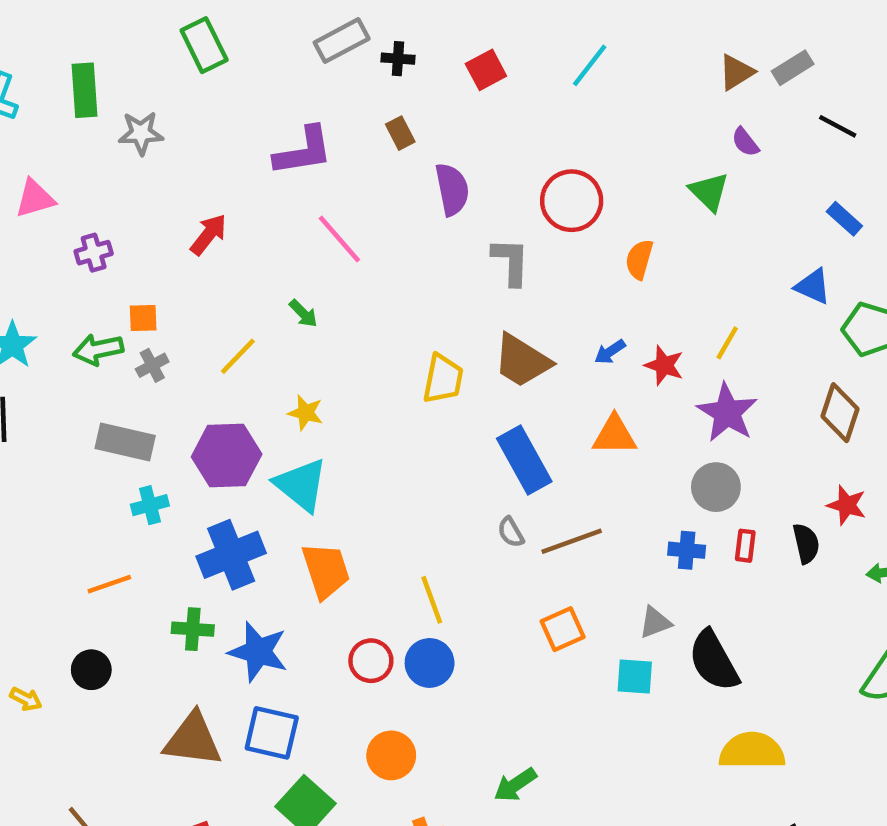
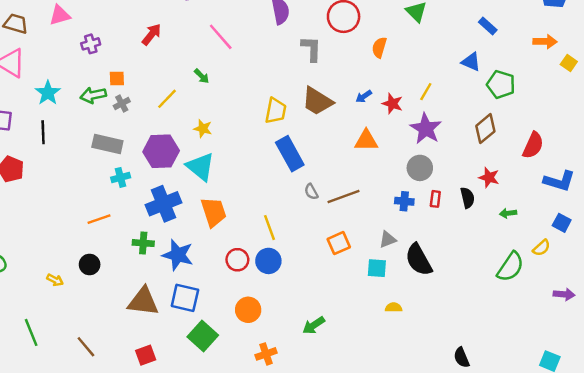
brown diamond: (840, 413) -> (485, 129), turned 32
blue rectangle: (524, 460) -> (290, 154), moved
yellow semicircle: (752, 751) -> (394, 307), moved, size x0.5

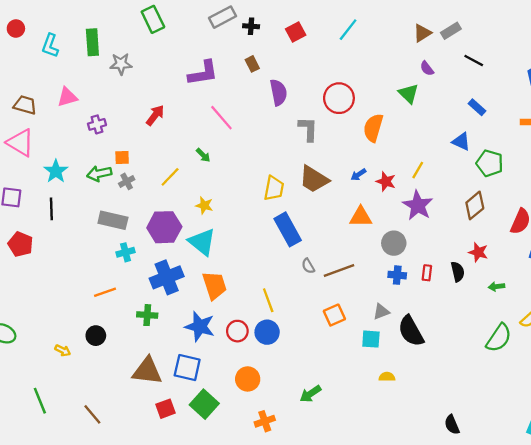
orange semicircle: (379, 48) -> (373, 128), size x1.4
gray circle: (420, 168) -> (394, 243), moved
blue star: (178, 255) -> (200, 326), moved
red square: (146, 355) -> (165, 409), moved

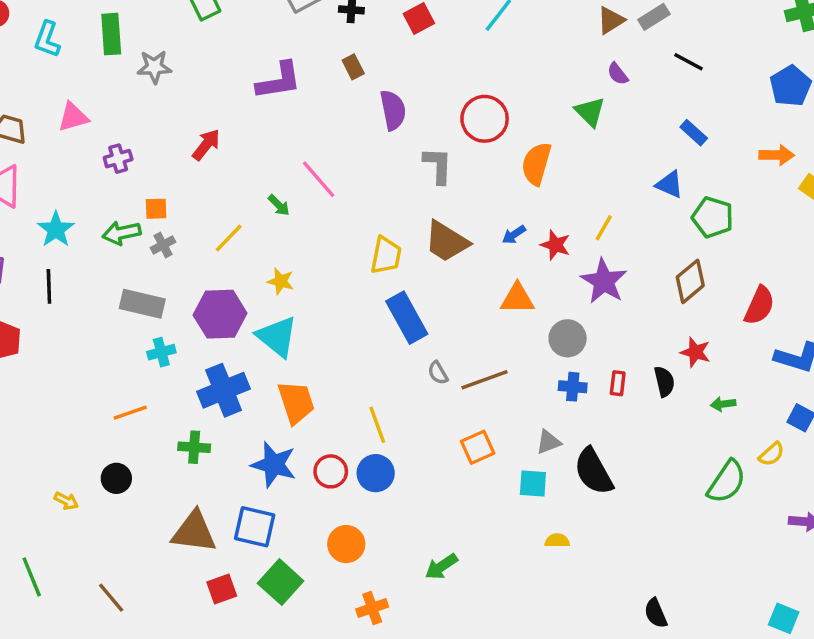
pink line: (221, 118) -> (319, 179), moved

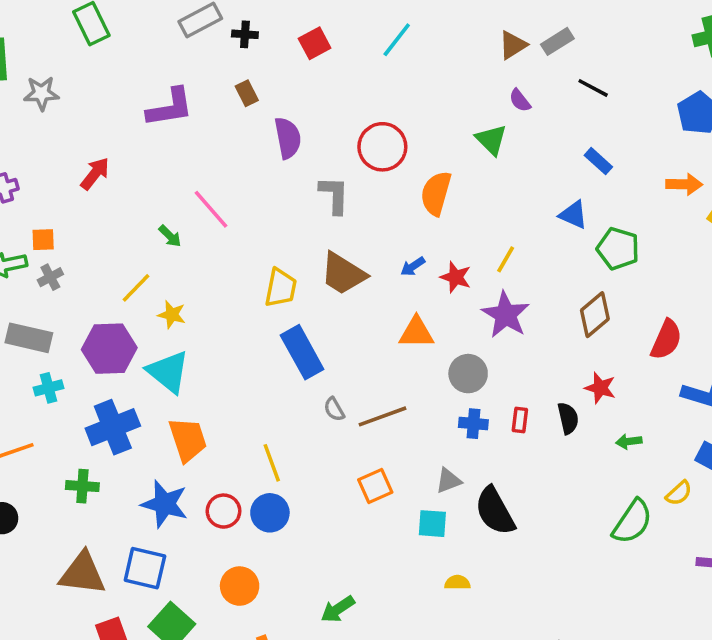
yellow line: (229, 238) -> (136, 288), moved

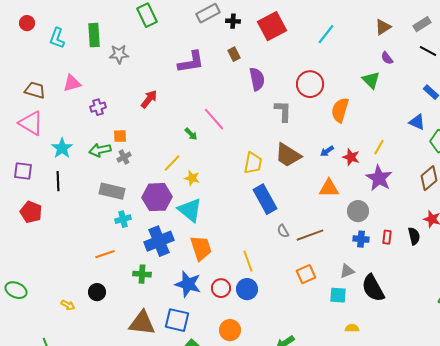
cyan line: (397, 40) -> (326, 34), moved
gray rectangle: (557, 41) -> (422, 24), moved
red square: (315, 43) -> (272, 26), size x1.6

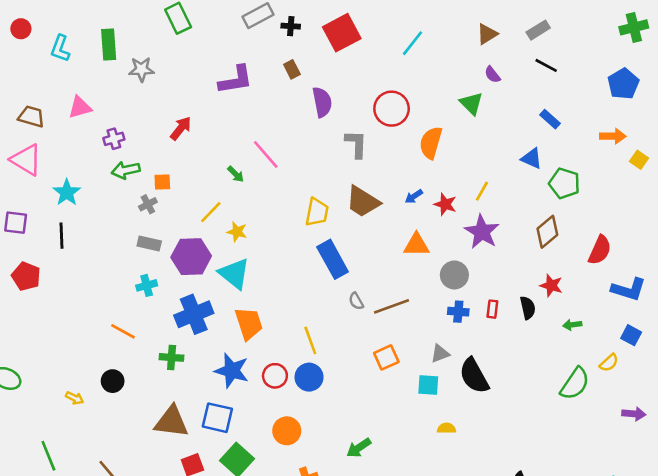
orange square: (120, 136) -> (162, 182), moved
green arrow: (100, 150) -> (126, 170), moved
gray rectangle: (112, 191) -> (149, 244), moved, size x0.7
orange line: (105, 254) -> (123, 331), turned 48

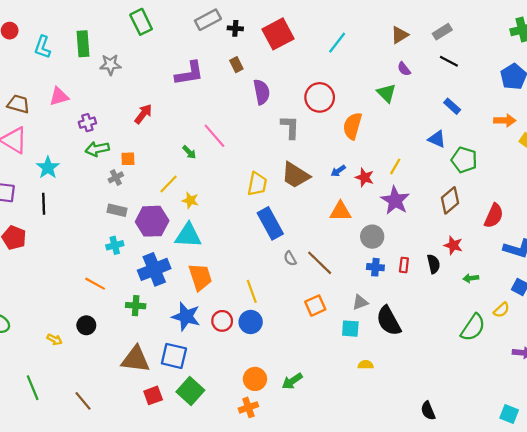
cyan triangle: (234, 274) -> (188, 235), turned -36
brown line: (392, 306) -> (320, 263), turned 64
orange circle: (287, 431) -> (255, 379), moved

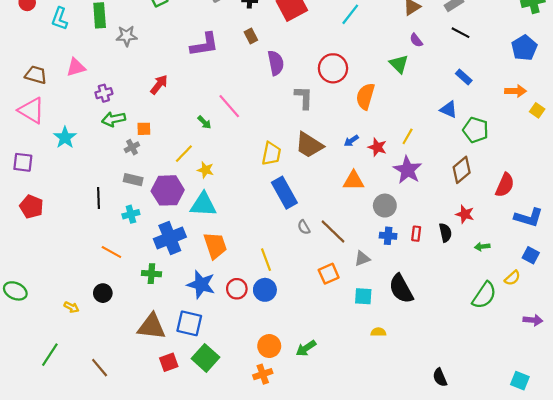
black line: (44, 204) -> (98, 198), moved
gray triangle: (360, 302) -> (362, 259), moved
green line: (33, 388) -> (50, 355), turned 55

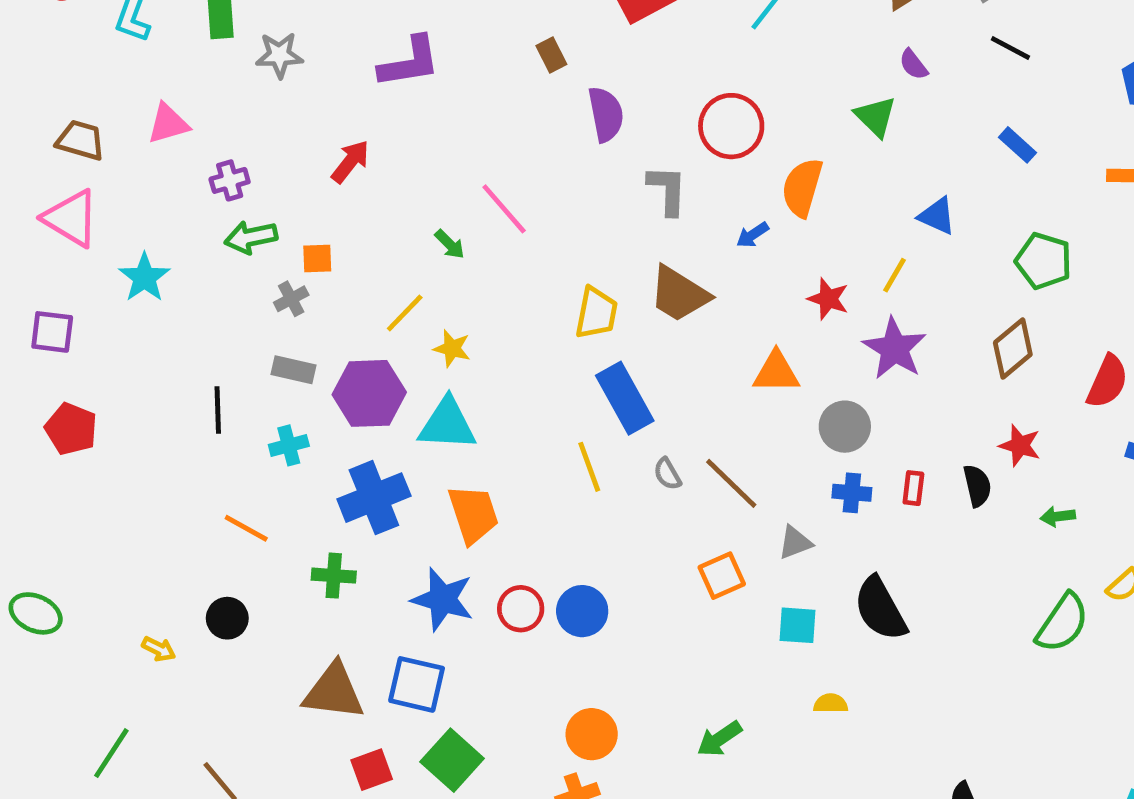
purple L-shape: (204, 45) -> (409, 62), moved
blue triangle: (449, 109) -> (937, 216), moved
blue arrow: (351, 141) -> (753, 235), moved
yellow line: (266, 260) -> (589, 467), moved
green arrow: (306, 348) -> (719, 739), moved

